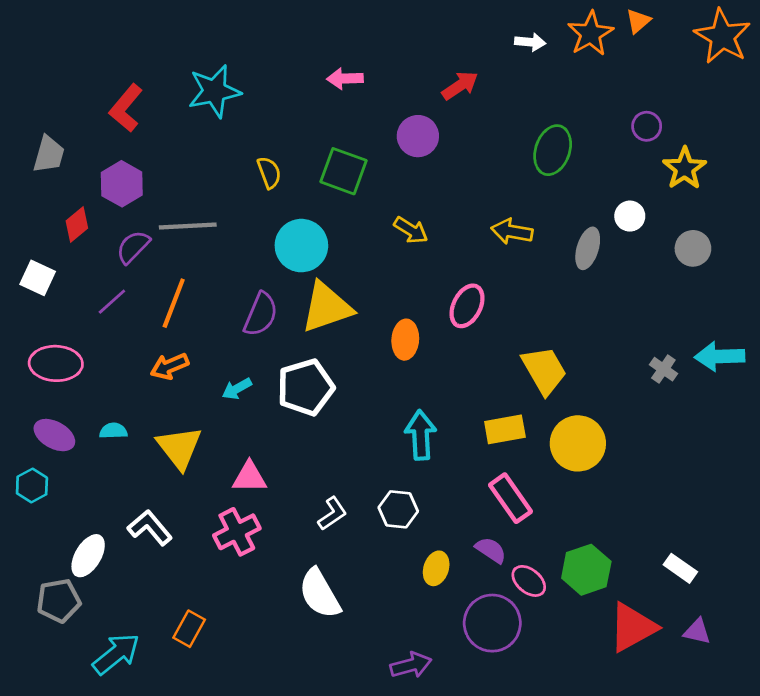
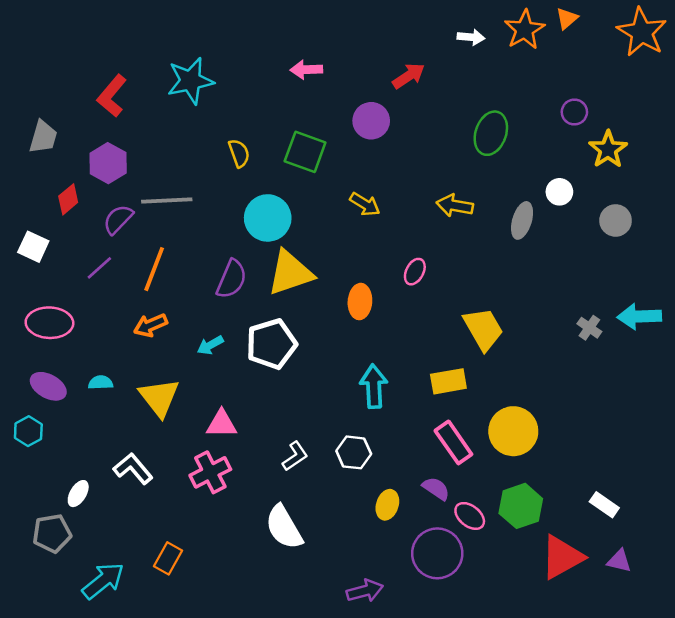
pink ellipse: (467, 306) -> (415, 272), size x0.7
yellow circle: (578, 443) -> (513, 431), moved
white ellipse: (88, 556) -> (78, 494), size x0.7

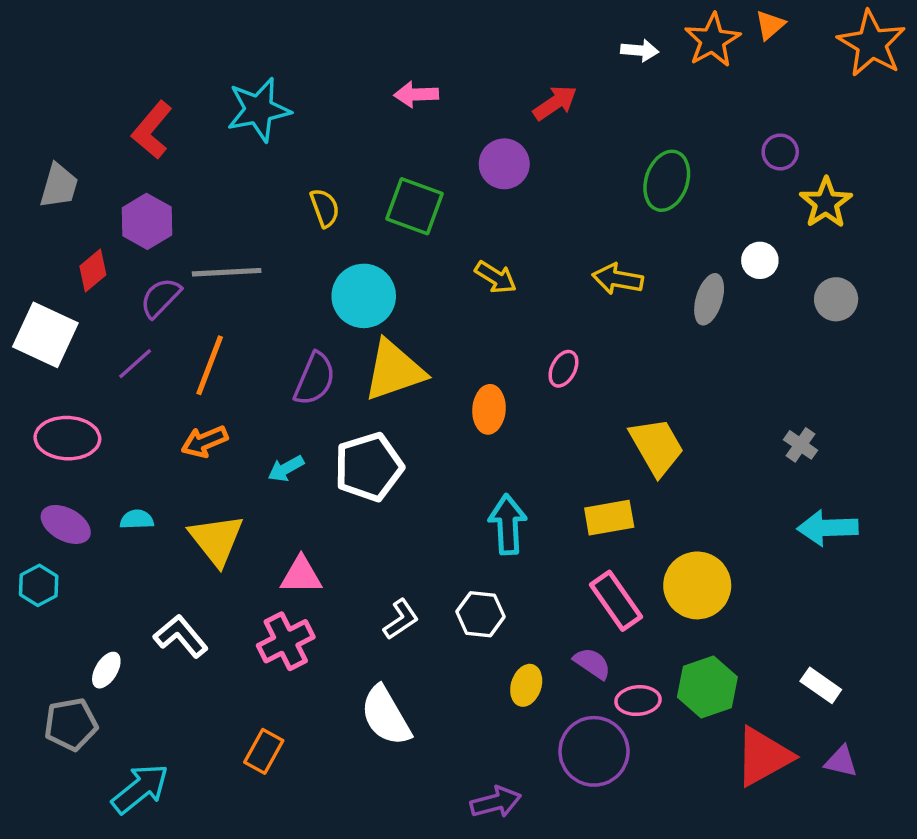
white square: (33, 247) -> (45, 335), size x1.5
cyan arrow: (639, 316) -> (828, 528), moved
pink ellipse: (470, 516) -> (638, 701), turned -44
orange rectangle: (168, 558) -> (264, 751), moved

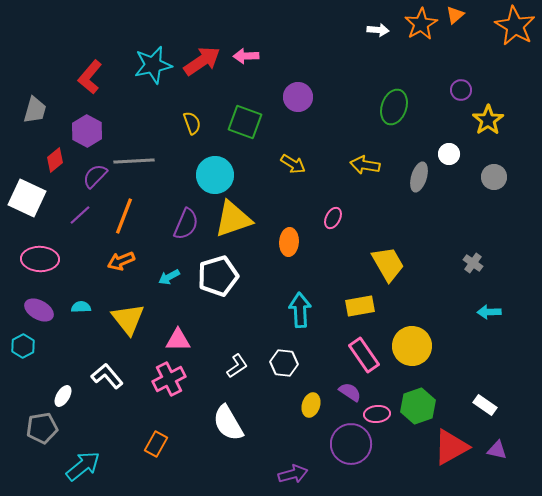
red arrow: (555, 103) -> (202, 61), moved, size x1.4
cyan arrow: (828, 528) -> (489, 312), size x0.7

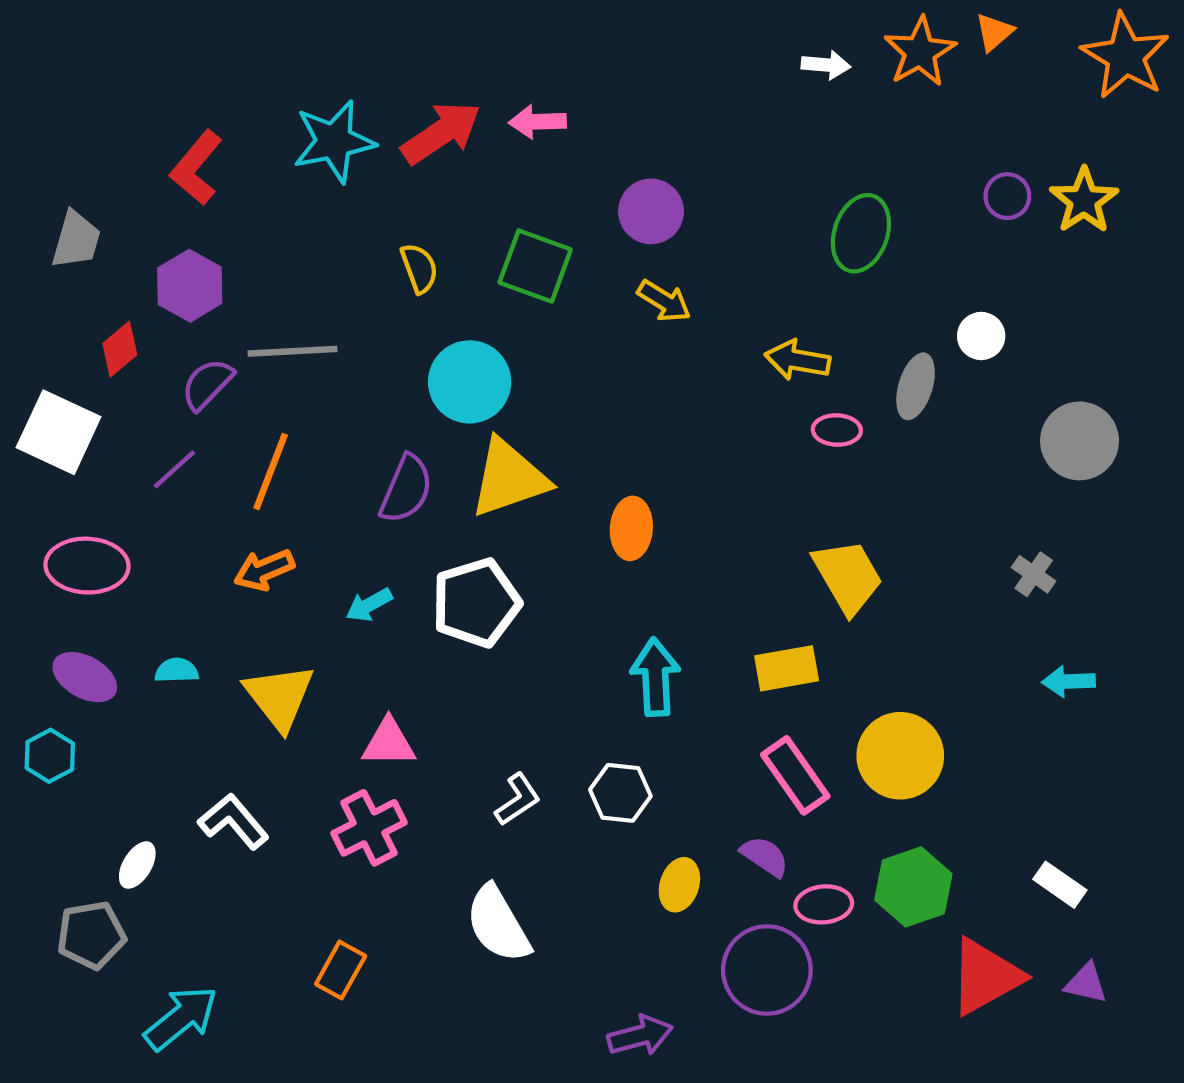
yellow star: (488, 120) -> (1084, 200), moved
yellow arrow: (293, 164) -> (664, 301), moved
gray circle: (494, 177) -> (1080, 441), moved, size x1.4
pink ellipse: (333, 218) -> (837, 430), moved, turned 65

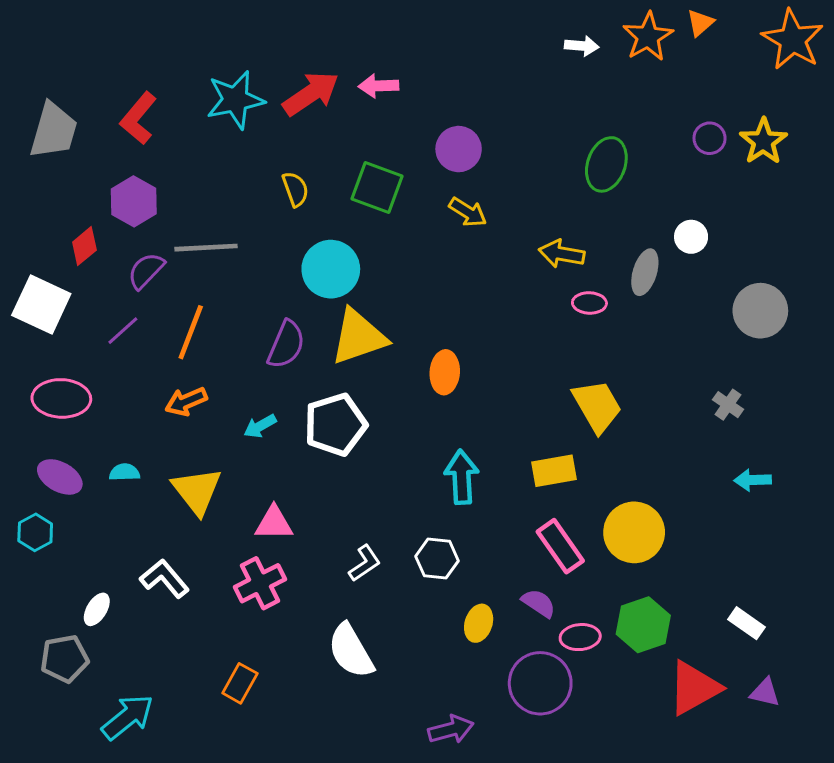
gray trapezoid: (76, 240) -> (54, 131), moved, size x1.4

